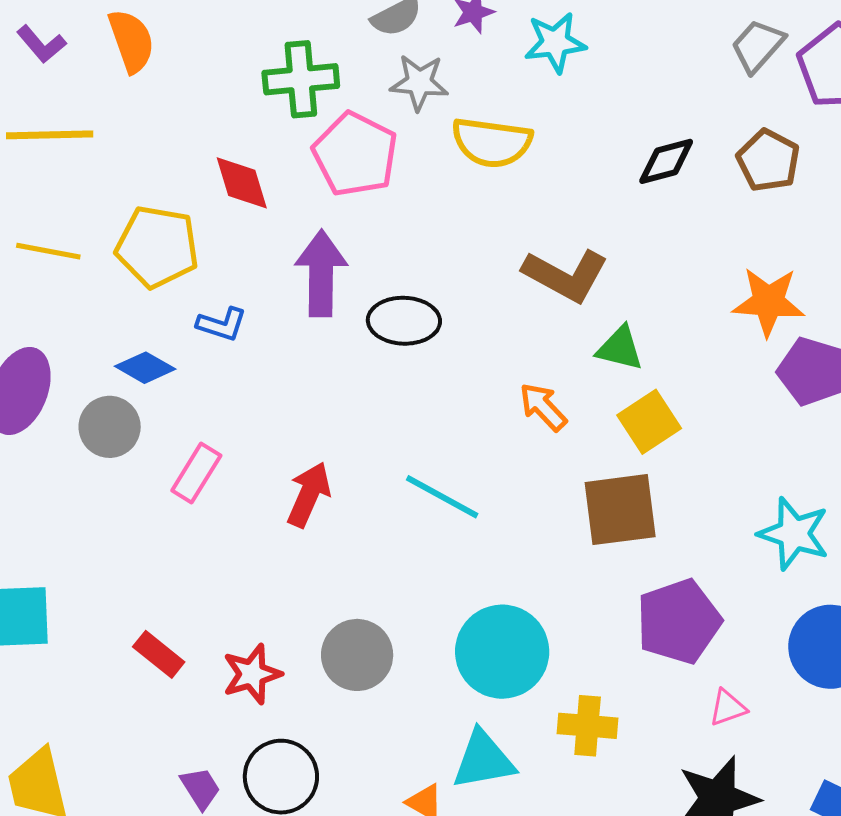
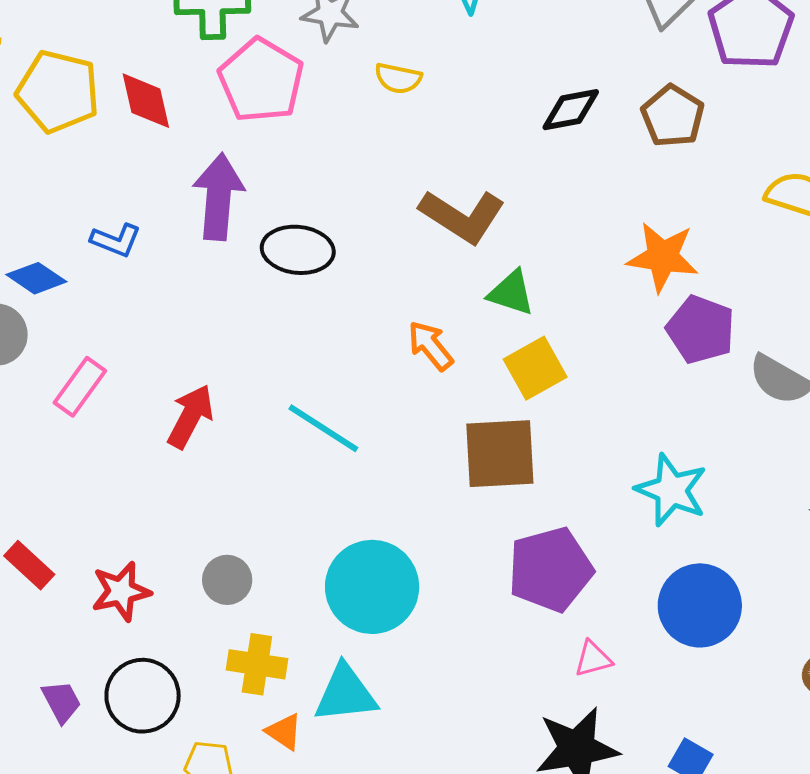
yellow semicircle: (492, 142) -> (398, 78), size x0.6
yellow pentagon: (157, 247) -> (58, 91), moved
gray circle: (357, 655) -> (227, 580), size x0.7
yellow cross: (588, 726) -> (257, 664), moved

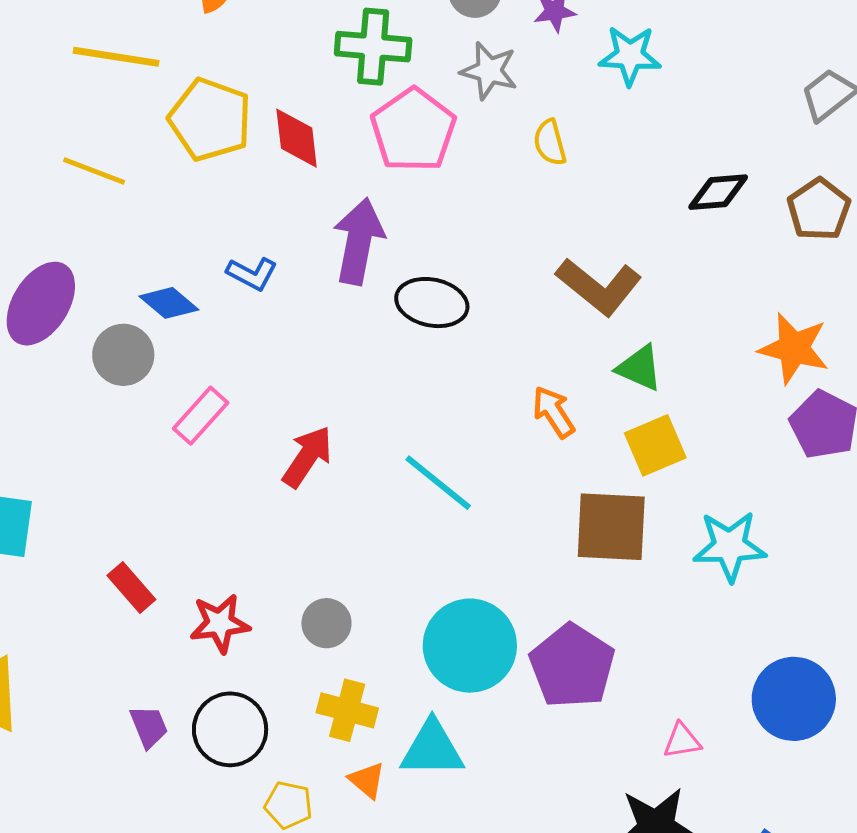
yellow semicircle: (398, 78) -> (550, 143), turned 57
cyan star: (671, 490) -> (730, 546), moved, turned -30
purple pentagon: (550, 569) -> (572, 666), moved, turned -30

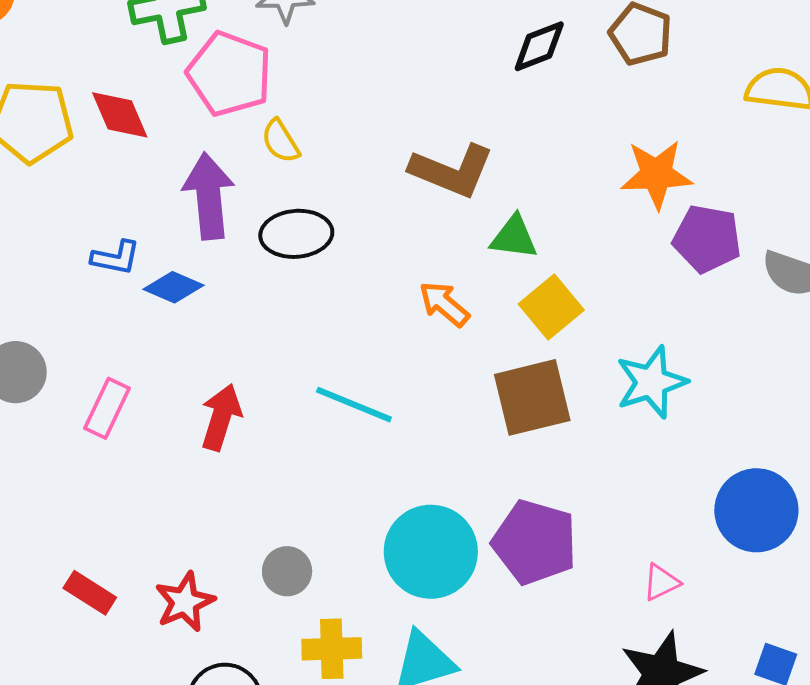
yellow semicircle: (550, 143) -> (280, 141), moved
blue diamond: (169, 303) -> (174, 287), moved

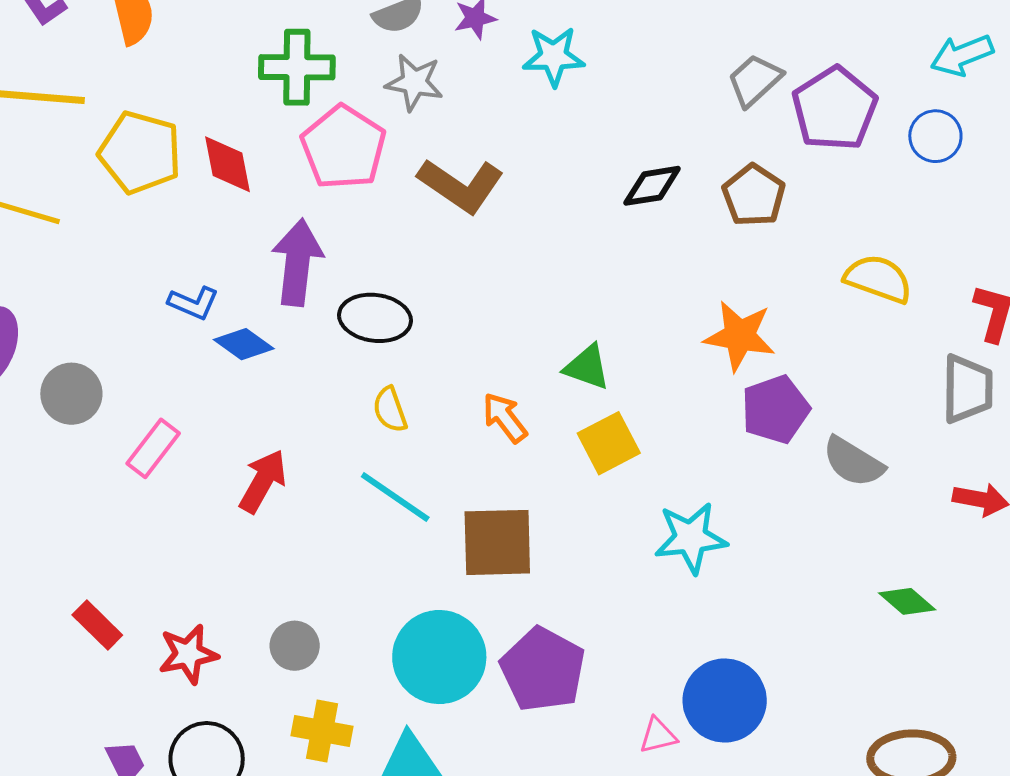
yellow semicircle: (280, 141) -> (390, 410), moved
brown L-shape: (452, 171) -> (461, 186), moved
purple pentagon: (707, 239) -> (775, 409), turned 30
brown square: (532, 397) -> (497, 542), moved
blue circle: (756, 510) -> (725, 700), moved

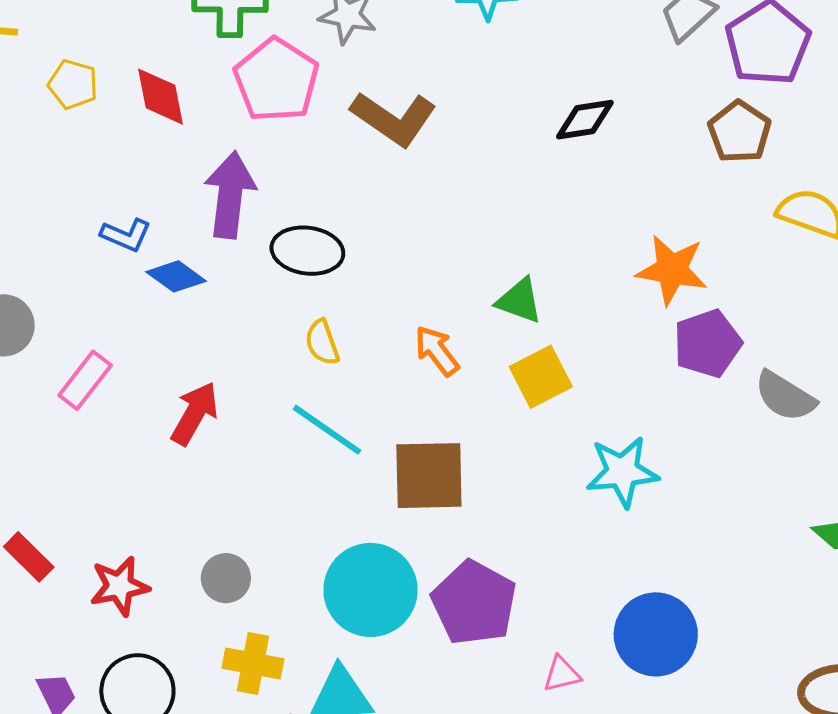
yellow pentagon: (140, 152) -> (73, 84), size x0.6
brown pentagon: (754, 195) -> (739, 132), moved
pink triangle: (658, 736) -> (562, 674), moved

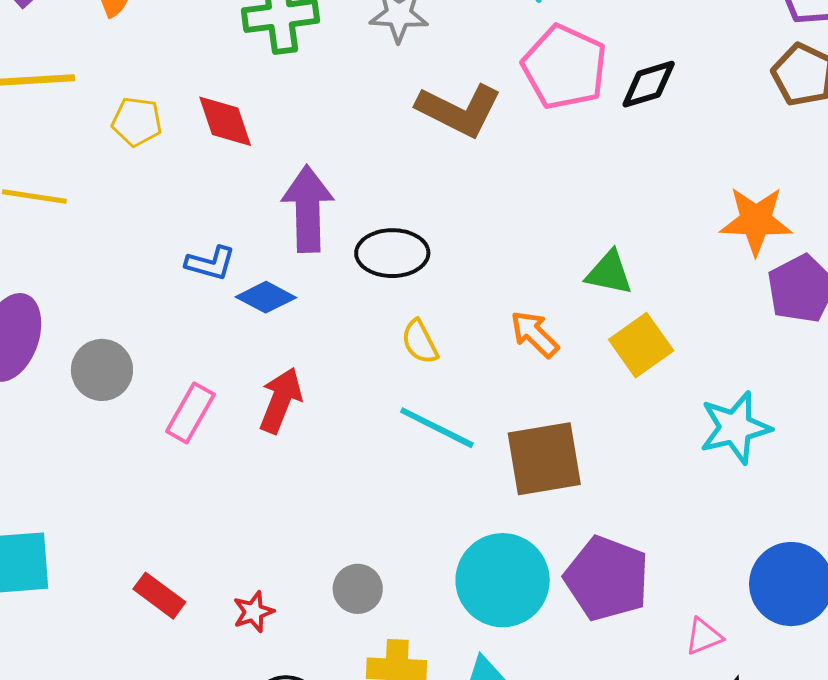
pink pentagon: (276, 80) -> (565, 67), moved
red arrow: (195, 413) -> (281, 400), moved
red star: (119, 586) -> (253, 612), size x0.7

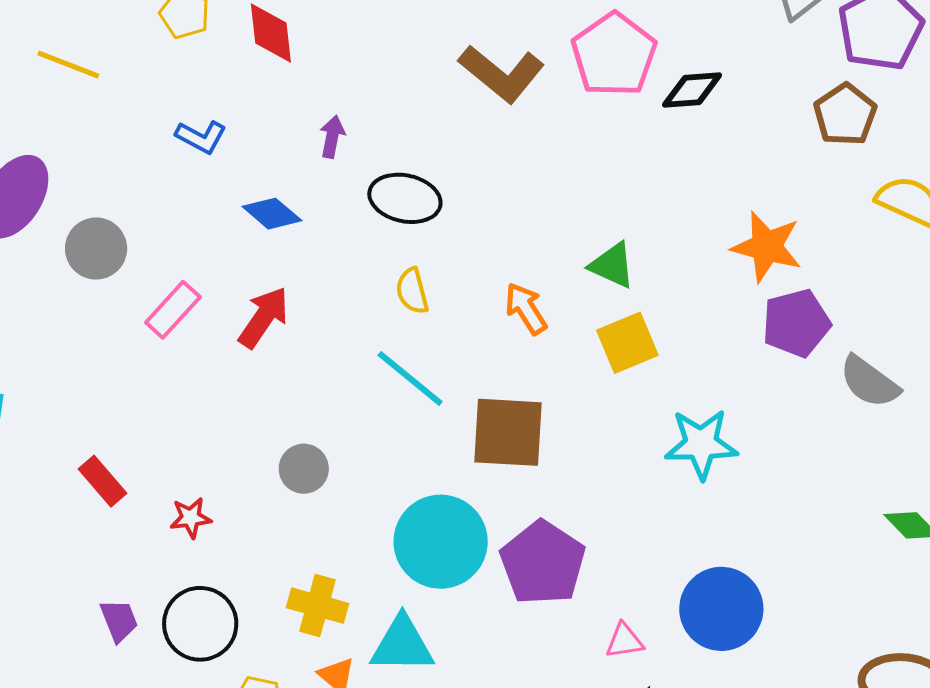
purple arrow: (308, 209) -> (332, 137), size x0.5
blue L-shape: (210, 263) -> (201, 137), moved
gray circle: (358, 589) -> (304, 469), moved

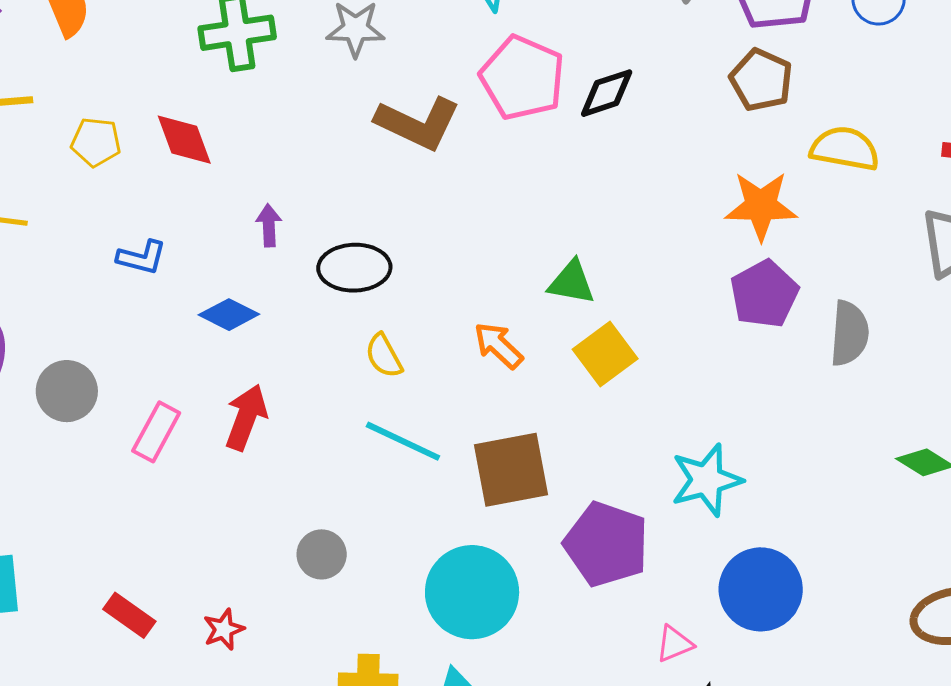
orange star: (767, 247) -> (761, 206), moved
gray semicircle: (869, 382) -> (849, 333), turned -108
cyan star: (701, 444) -> (707, 480), moved
purple pentagon: (543, 563) -> (606, 544), moved

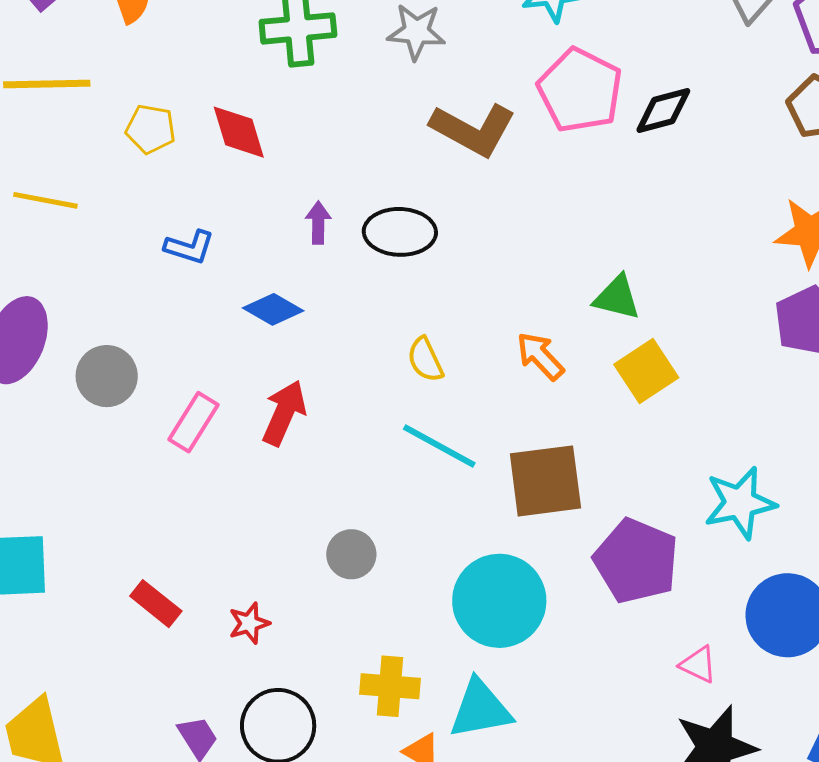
black ellipse: (354, 268) -> (400, 232), moved
pink triangle: (674, 644) -> (698, 664), turned 45

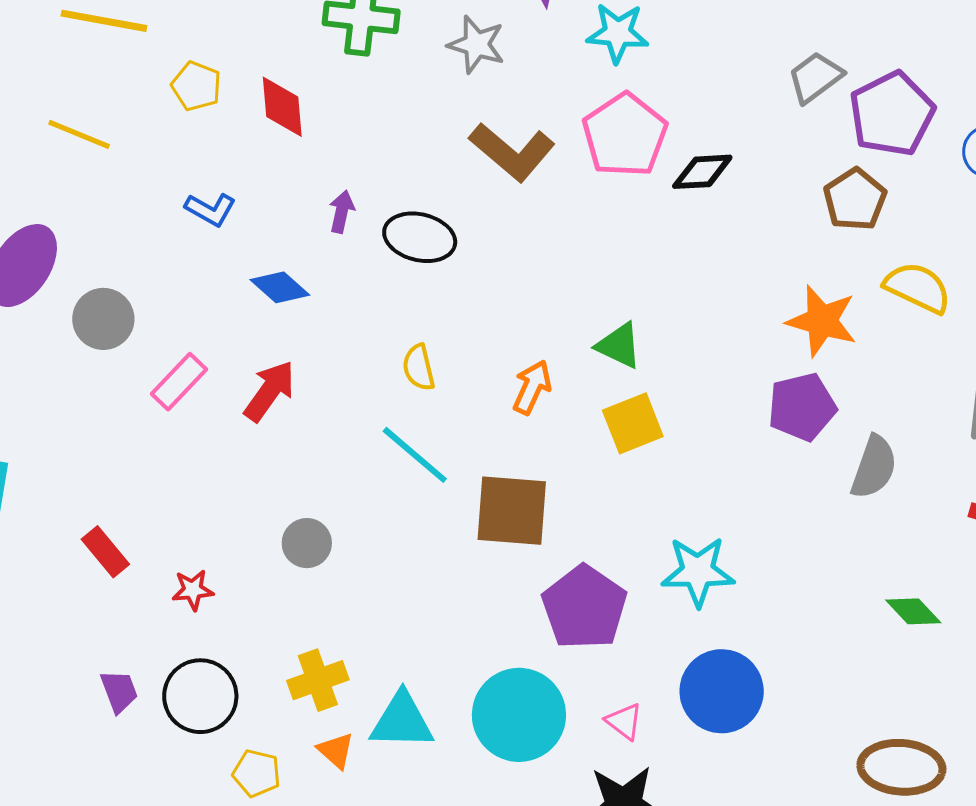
orange arrow: (540, 356) -> (532, 387), turned 56
cyan circle: (499, 601) -> (519, 715), moved
yellow cross: (390, 686) -> (318, 680), turned -36

